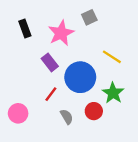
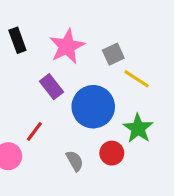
gray square: (89, 17) -> (113, 54), moved
red line: (51, 94) -> (34, 131), moved

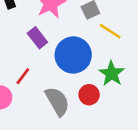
gray semicircle: (75, 161) -> (57, 101), size x1.6

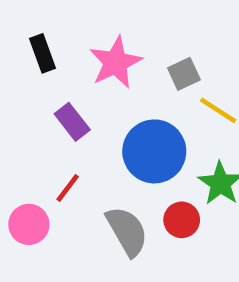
purple rectangle: (37, 38) -> (72, 122), moved

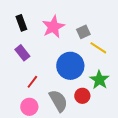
purple rectangle: (72, 122) -> (22, 53), moved
pink circle: (29, 224) -> (29, 107), moved

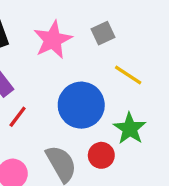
gray square: (83, 32) -> (103, 33), moved
red line: (32, 82) -> (18, 117), moved

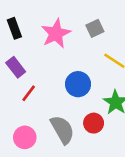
blue circle: (81, 105) -> (78, 84), size x0.7

